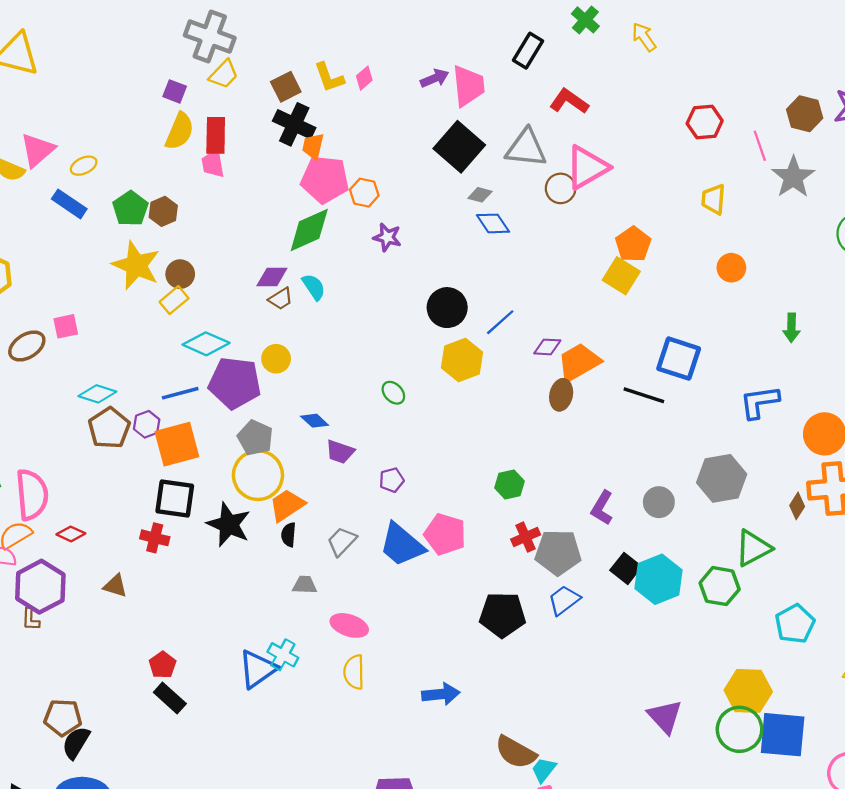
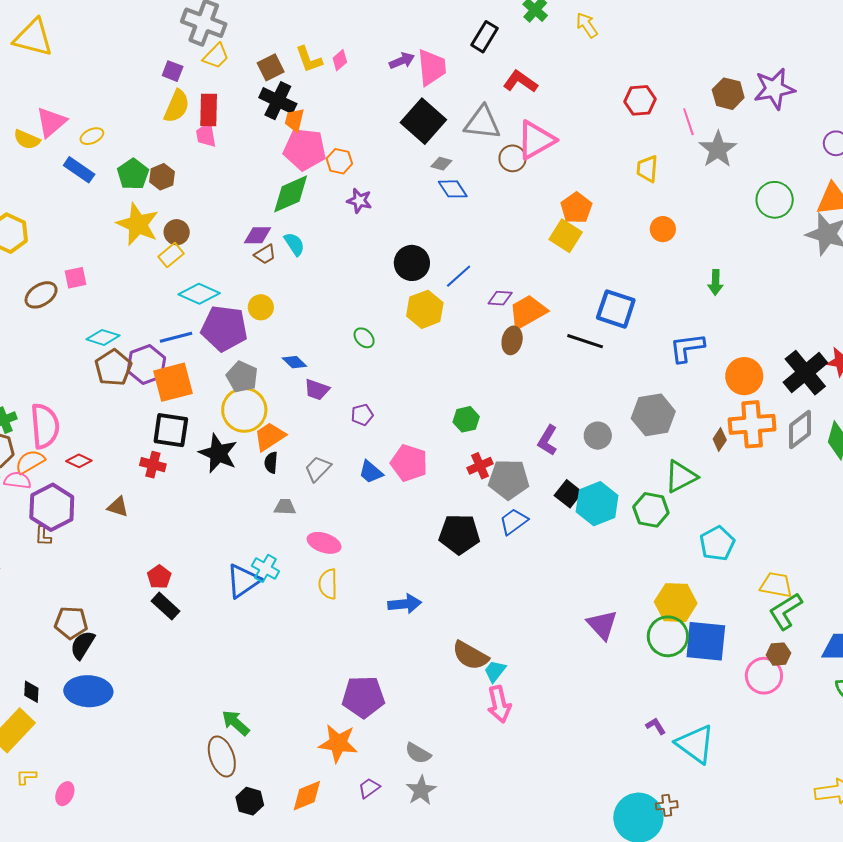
purple hexagon: (147, 424) -> (146, 365), size x1.6
blue trapezoid: (402, 545) -> (371, 472), size x0.6

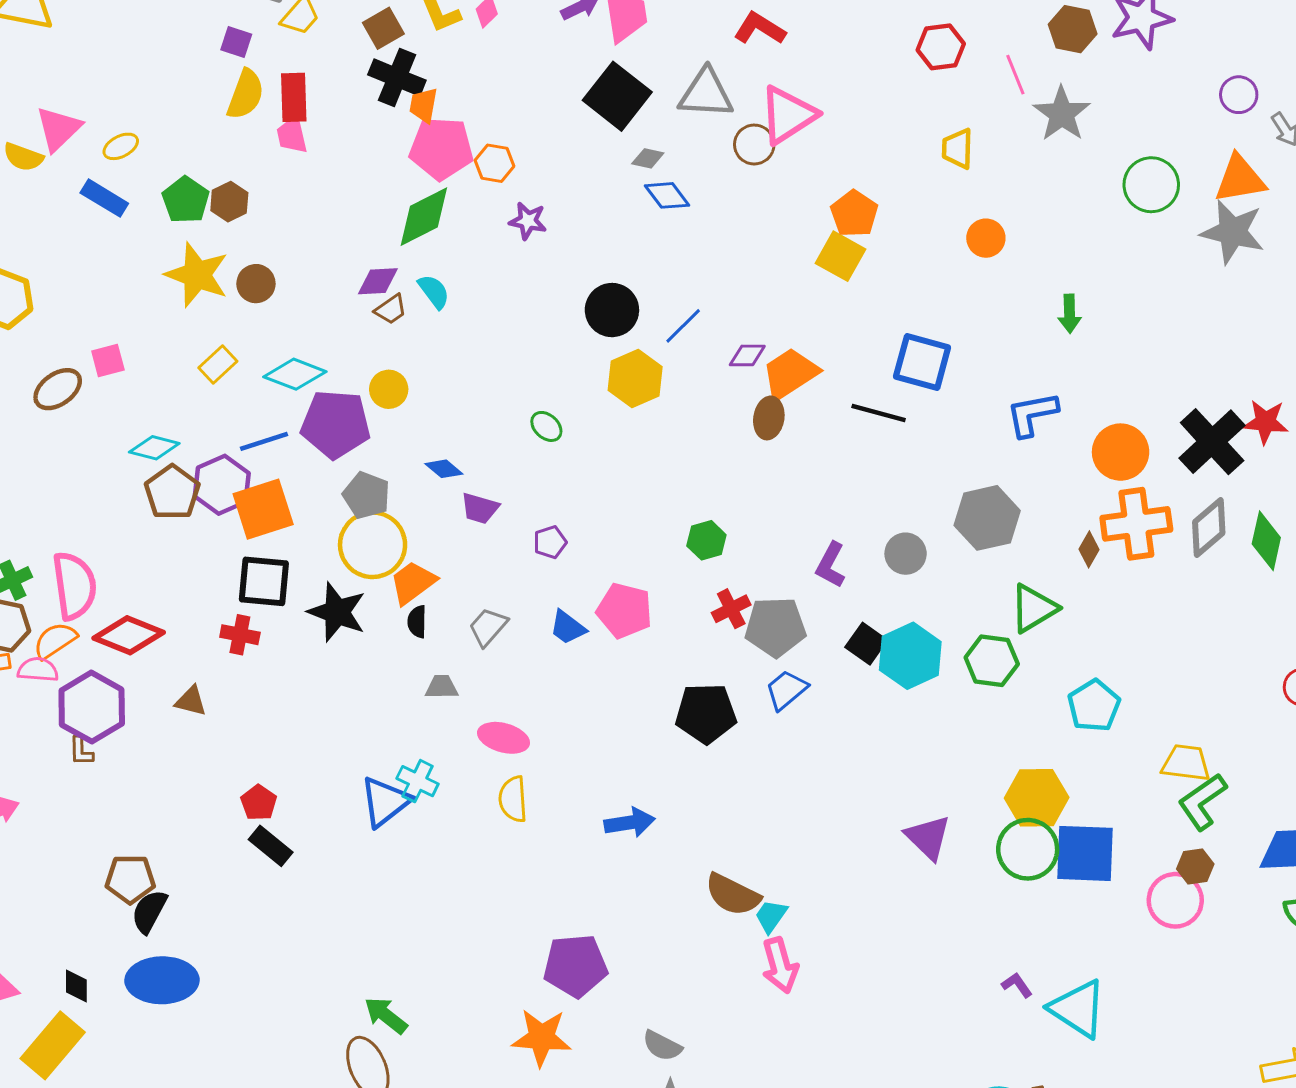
yellow rectangle: (171, 255) -> (218, 365), moved
red diamond: (79, 461) -> (129, 635), size x1.8

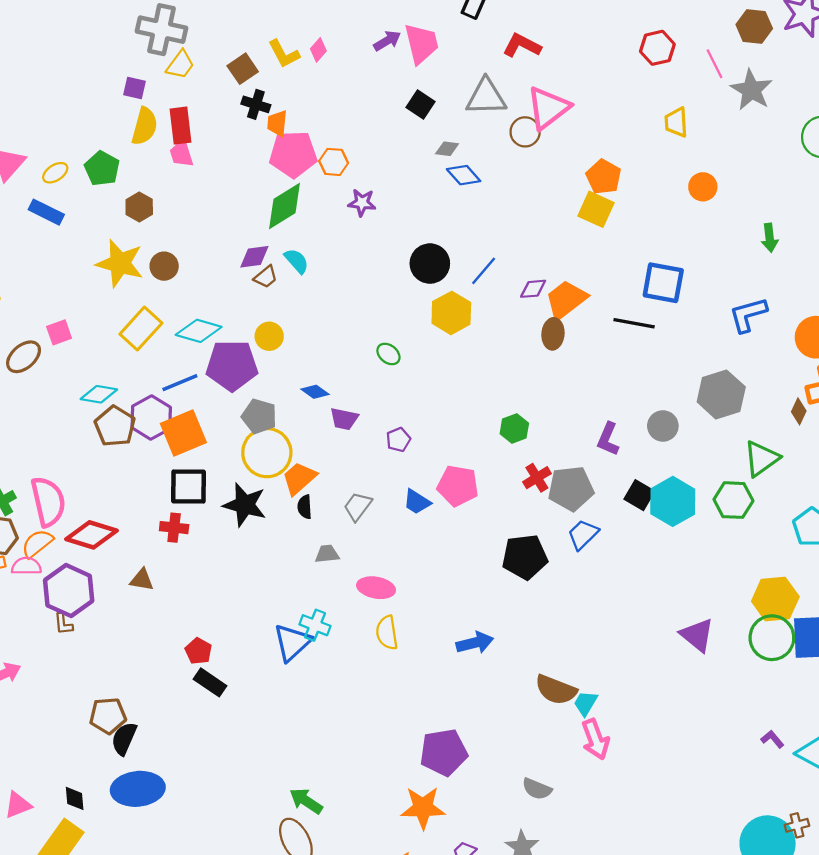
black cross: (397, 78) -> (256, 104), size x0.7
black square: (617, 96) -> (420, 105), size x0.6
green pentagon: (186, 200) -> (102, 168), moved
yellow rectangle: (218, 365) -> (141, 329), size x1.5
gray semicircle: (662, 1046) -> (537, 789), moved

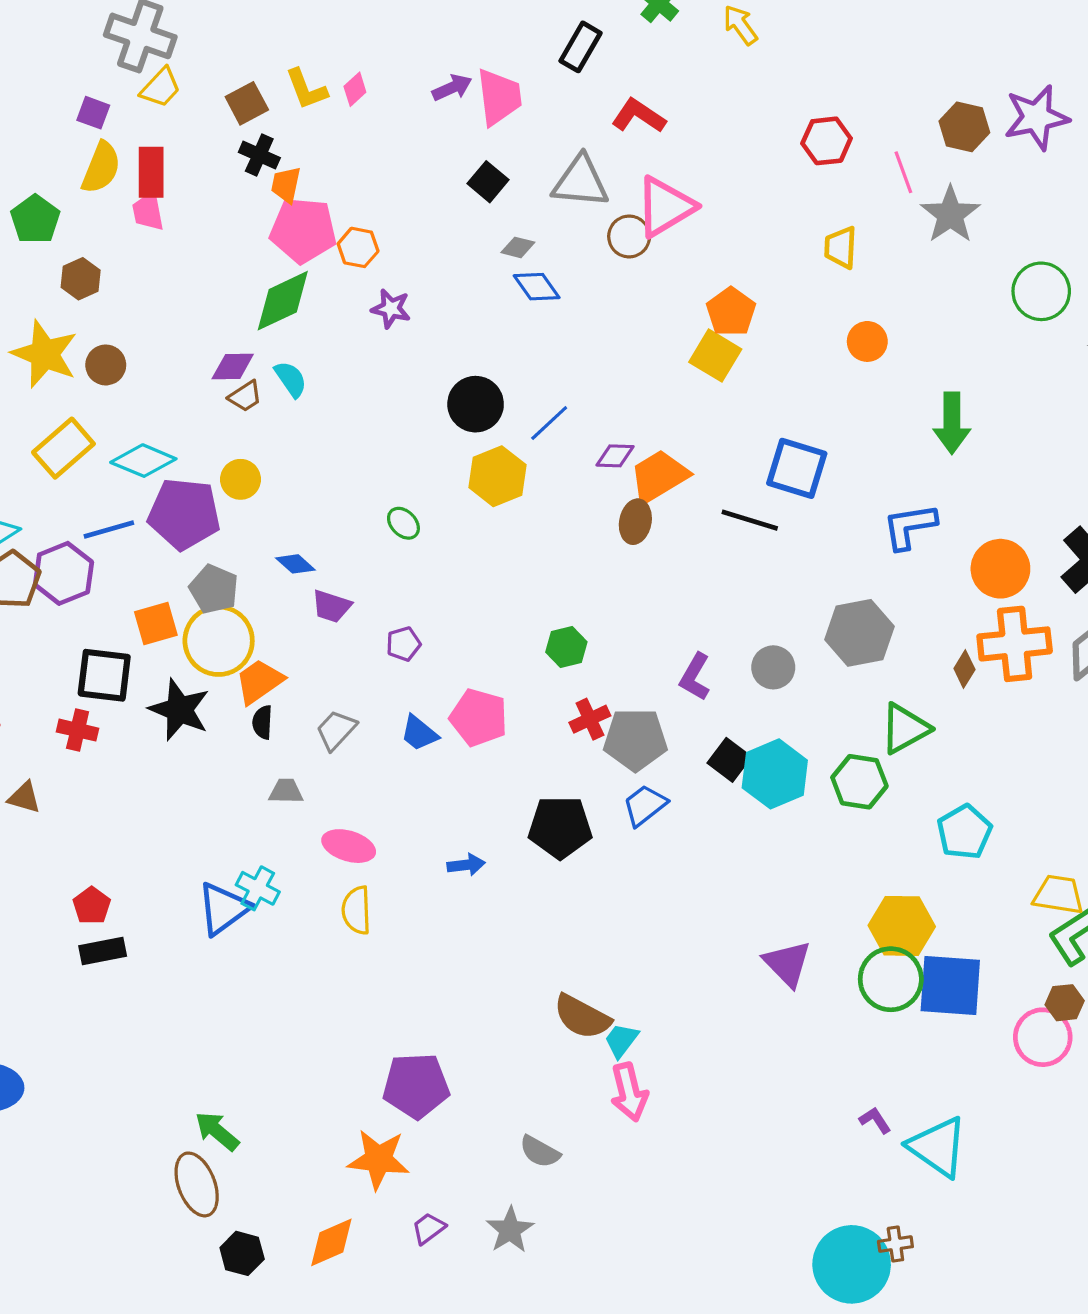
green arrow: (770, 238) -> (952, 423), size x1.5
orange square: (183, 433) -> (156, 624), moved, size x0.7
blue arrow: (475, 643) -> (466, 865), moved, size x0.7
black rectangle: (210, 682) -> (103, 951), turned -52

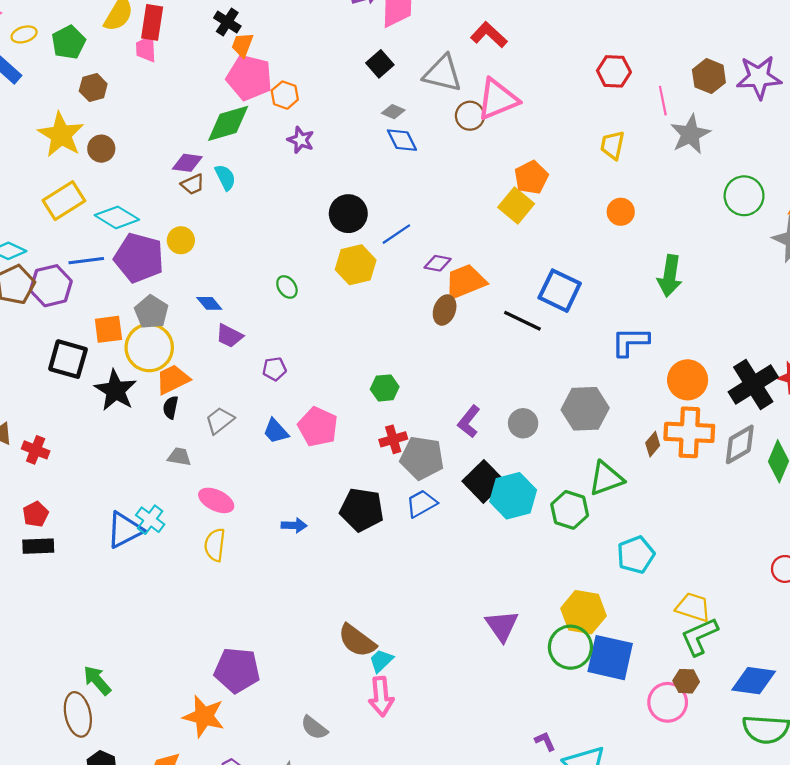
red cross: (78, 730) -> (36, 450), moved
black square: (729, 760) -> (484, 481), size x1.4

